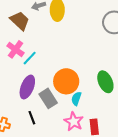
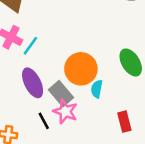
purple ellipse: (27, 87) -> (33, 83), turned -40
pink star: (74, 121) -> (65, 111), moved

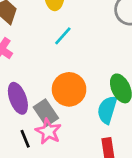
cyan line: (30, 46) -> (63, 36), moved
cyan semicircle: (97, 89) -> (107, 110), moved, size x1.5

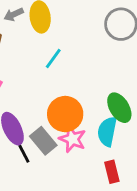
pink star: (48, 131) -> (72, 139), moved
black line: (25, 139) -> (24, 154), moved

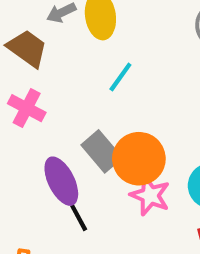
gray rectangle: (43, 141) -> (102, 151), moved

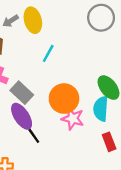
gray rectangle: (102, 151) -> (22, 93), moved

